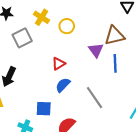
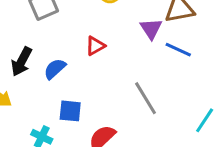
blue line: (115, 63) -> (178, 50), turned -66
blue semicircle: (63, 85) -> (55, 69), moved

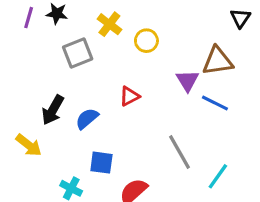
cyan line: (205, 120) -> (218, 176), moved

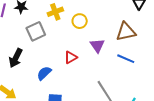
yellow cross: (109, 24) -> (55, 12), turned 35
purple triangle: (188, 81) -> (97, 46), moved
black arrow: (53, 110) -> (16, 58), moved

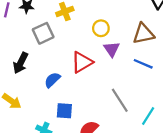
yellow circle: (80, 21) -> (101, 28), moved
red triangle: (71, 57) -> (82, 62), size x1.5

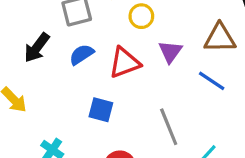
yellow circle: (101, 28) -> (141, 16), moved
blue semicircle: (52, 80) -> (82, 54), moved
blue square: (64, 111) -> (101, 110), moved

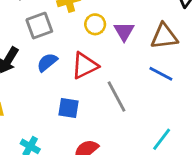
purple triangle: (170, 52) -> (124, 31), moved
gray line: (169, 127) -> (116, 97), moved

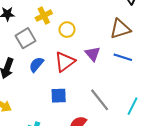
purple triangle: (124, 31) -> (93, 54), moved
gray line: (116, 97) -> (100, 100), moved

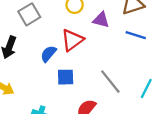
purple triangle: (93, 54) -> (101, 20), moved, turned -35
blue semicircle: (36, 64) -> (48, 54), moved

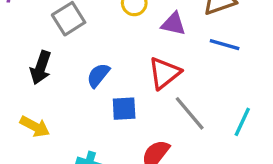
red triangle: (72, 40) -> (164, 73), moved

